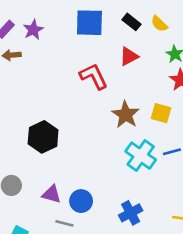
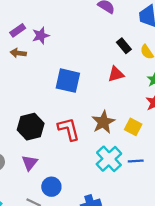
blue square: (89, 23) -> (68, 81), moved
red L-shape: (94, 76) -> (69, 129), moved
purple triangle: (52, 194) -> (30, 163), moved, turned 42

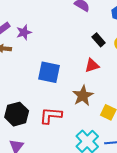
brown star: (103, 122) -> (83, 96), moved
red L-shape: (69, 129) -> (51, 116), turned -70

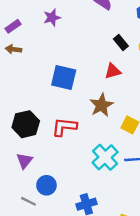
purple star: (24, 32) -> (52, 18), moved

